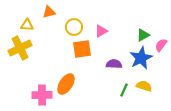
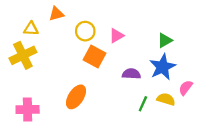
pink semicircle: (161, 45) -> (186, 88), moved
orange square: (82, 49) -> (94, 56), turned 36
pink cross: (42, 95) -> (28, 110), moved

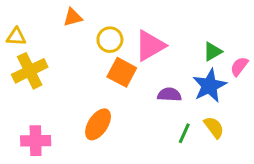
yellow triangle: (31, 29) -> (16, 37), moved
pink triangle: (116, 36) -> (150, 46), size x1.6
pink semicircle: (186, 88) -> (239, 66), moved
yellow semicircle: (166, 99) -> (214, 127), turned 36

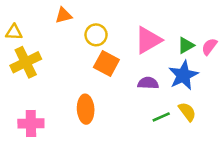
pink triangle: (150, 46) -> (148, 40), moved
pink semicircle: (239, 66) -> (209, 47), moved
orange ellipse: (98, 124) -> (86, 109), turned -36
green line: (184, 133) -> (161, 117), turned 42

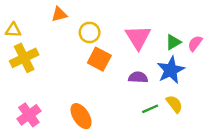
pink triangle: (148, 40) -> (138, 37), turned -32
orange ellipse: (86, 109) -> (81, 116), moved, turned -30
pink cross: (31, 123) -> (29, 115), turned -35

